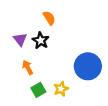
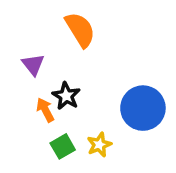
orange semicircle: (49, 18) -> (80, 30), size x1.5
black star: (41, 41) -> (66, 96), moved

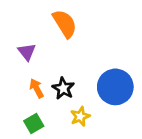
black star: (66, 96) -> (63, 88), moved
green square: (63, 146) -> (34, 123), moved

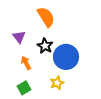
blue circle: (115, 87) -> (66, 57), moved
black star: (63, 88) -> (45, 46), moved

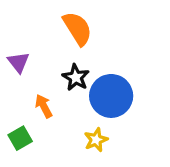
purple triangle: (19, 37) -> (18, 62), moved
green square: (24, 88) -> (20, 138), moved

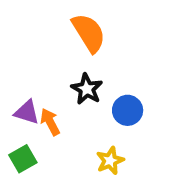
purple triangle: (18, 62) -> (27, 112), moved, turned -35
blue circle: (111, 96) -> (128, 110), size x0.6

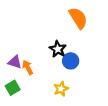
orange semicircle: (89, 33) -> (78, 18), moved
black star: (87, 89) -> (58, 49), moved

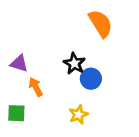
purple triangle: (15, 62) -> (19, 64), moved
green square: (13, 88) -> (16, 113), turned 32

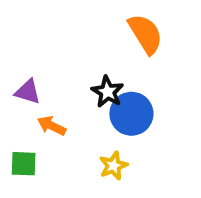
blue circle: (91, 79) -> (131, 114), size x1.4
orange arrow: (36, 87) -> (52, 126), turned -36

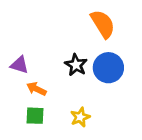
blue circle: (131, 114) -> (108, 68), moved
green square: (24, 164) -> (35, 116), moved

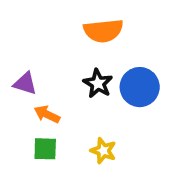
orange semicircle: (103, 24) -> (103, 31), moved, turned 116
yellow star: (80, 117) -> (103, 151), turned -30

